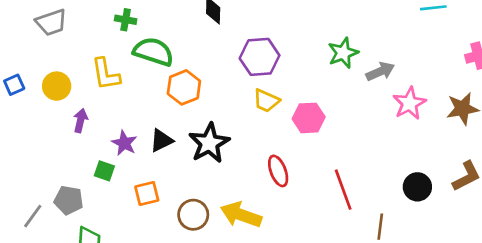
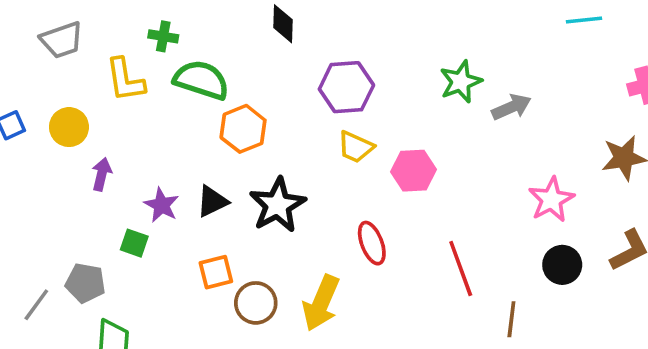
yellow L-shape: (106, 74) -> (125, 80), moved
pink star: (409, 103) -> (551, 200), moved
orange square: (147, 193) -> (216, 272), moved
yellow arrow: (241, 215) -> (321, 303), turned -87

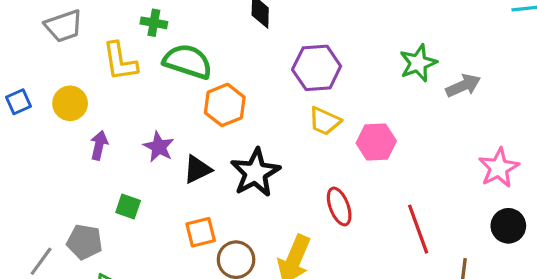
purple star: (161, 205) -> (159, 147), moved

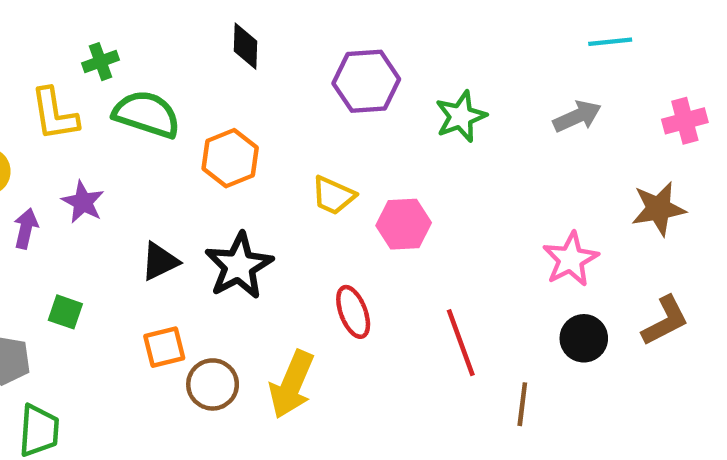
green cross: (154, 23) -> (101, 62), turned -30
purple hexagon: (317, 68) -> (366, 81), moved
gray arrow: (463, 86) -> (577, 116), moved
orange hexagon: (225, 105) -> (230, 158), moved
purple star: (159, 147) -> (83, 202), moved

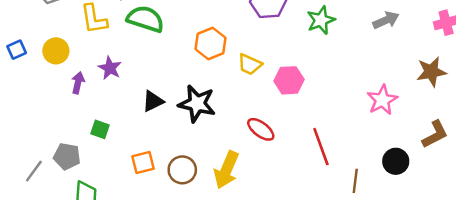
orange hexagon: (230, 158) -> (210, 44), moved
black star: (239, 266) -> (197, 104), turned -30
red ellipse: (353, 312) -> (261, 129), turned -32
black circle: (584, 338) -> (396, 161), moved
orange square: (164, 347) -> (143, 163), moved

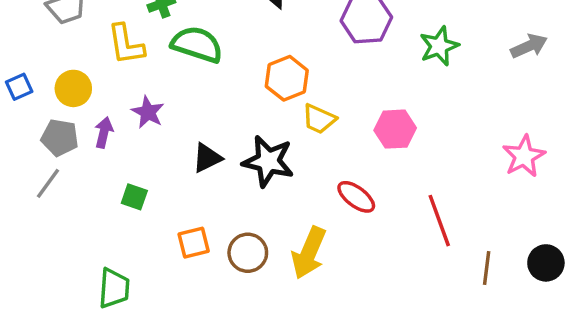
yellow trapezoid: (250, 64) -> (319, 119), moved
gray pentagon: (67, 156) -> (60, 138), moved
black circle: (396, 161) -> (546, 263), moved
gray line: (34, 171) -> (48, 183), moved

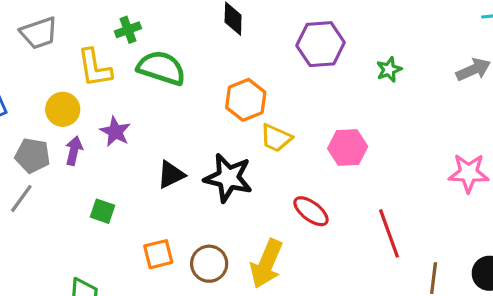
green star: (439, 46) -> (389, 70), size x0.7
yellow circle: (73, 88) -> (63, 109), moved
pink star: (524, 156) -> (469, 173), turned 30

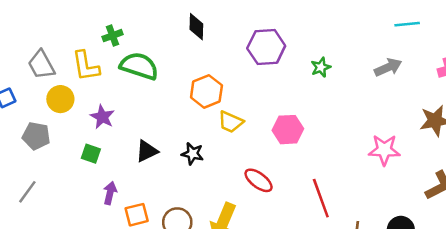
gray trapezoid: (39, 33) -> (41, 65), moved, turned 80
purple arrow: (74, 151) -> (110, 193), moved
black star: (228, 178) -> (193, 154), size x0.6
gray line: (21, 198) -> (27, 192), moved
green square: (103, 211) -> (91, 154), moved

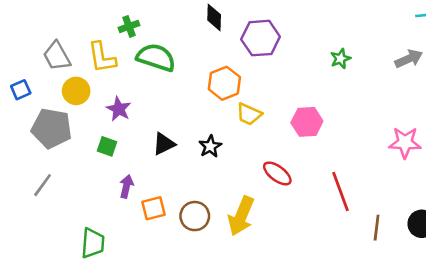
purple hexagon: (266, 47) -> (261, 38), moved
gray pentagon: (36, 136) -> (52, 128), size x1.4
black star: (193, 154) -> (210, 146), turned 30

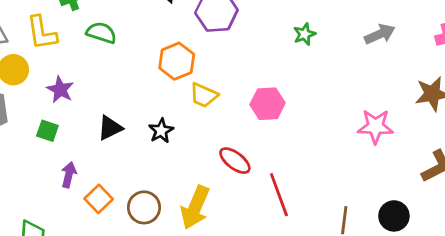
green semicircle: (156, 57) -> (101, 33), size x0.7
red line: (340, 192) -> (279, 195), moved
orange square: (153, 208) -> (99, 199), turned -30

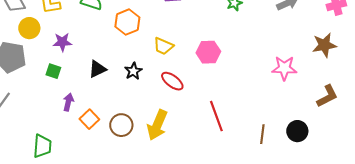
orange hexagon: (177, 61) -> (127, 22), moved
purple star: (60, 90) -> (62, 42), turned -30
red ellipse: (235, 161) -> (172, 81), moved

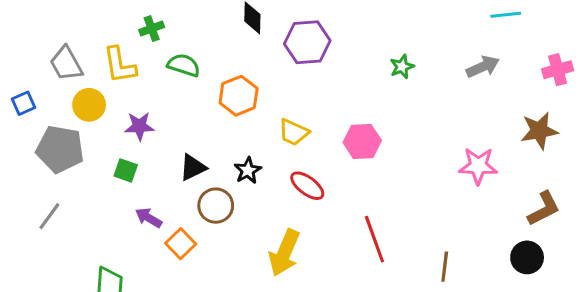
purple arrow: (68, 102) -> (149, 218), turned -72
brown circle: (121, 125) -> (216, 206), moved
black circle: (297, 131) -> (527, 257), moved

